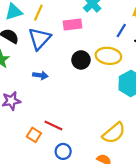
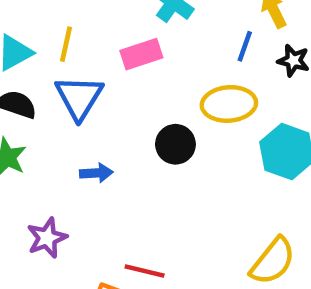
black circle: (81, 60) -> (175, 144), moved

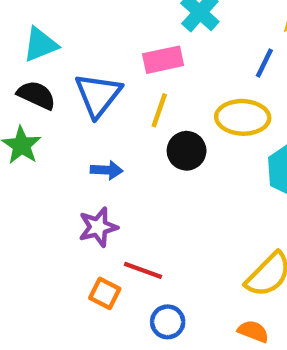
yellow line: (66, 44) -> (159, 110), moved
purple star: (47, 238) -> (98, 227), moved

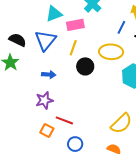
cyan triangle: (40, 45) -> (54, 14), moved

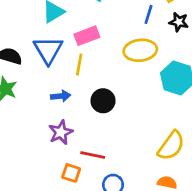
pink rectangle: (75, 25) -> (87, 36), moved
yellow line: (73, 48) -> (79, 65), moved
black circle: (85, 66) -> (103, 101), moved

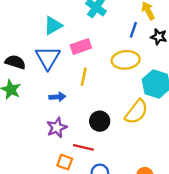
yellow line: (79, 65) -> (84, 77), moved
black circle: (103, 101) -> (100, 121), moved
yellow semicircle: (171, 146) -> (136, 112), moved

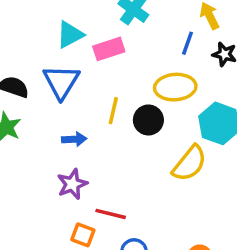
pink rectangle: (81, 46) -> (109, 49), moved
black circle: (100, 121) -> (148, 120), moved

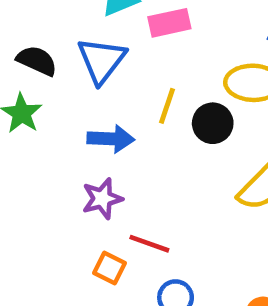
blue arrow: (74, 139) -> (111, 139), size x1.4

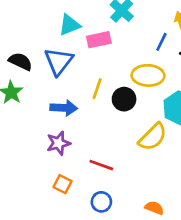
red line: (149, 244) -> (101, 165), moved

